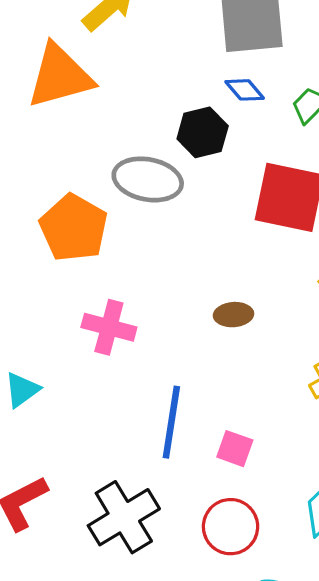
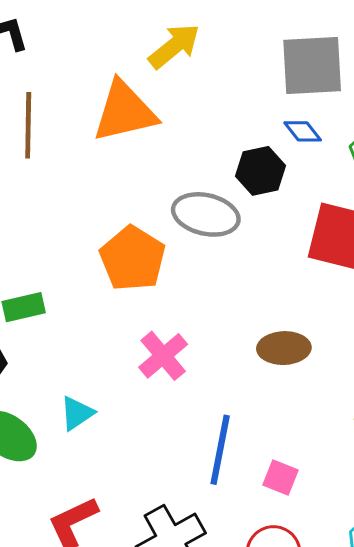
brown ellipse: (233, 315) -> (284, 348), size x1.4
pink cross: (109, 327) -> (163, 356), turned 33

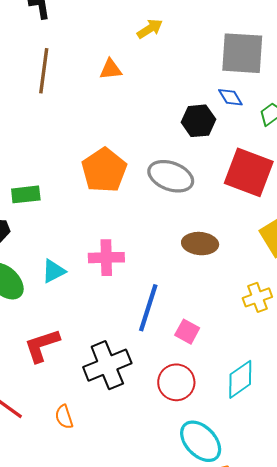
yellow arrow: (174, 46) -> (150, 29), size x0.7
orange triangle: (125, 112) -> (111, 69), size x0.5
gray ellipse: (206, 214) -> (171, 176), moved
pink cross: (163, 356) -> (106, 258), moved, turned 32

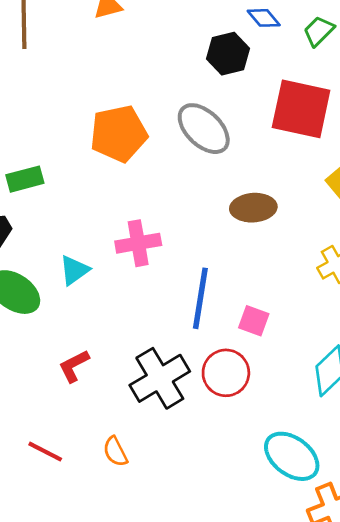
orange pentagon: (104, 170) -> (119, 134), turned 30
gray ellipse: (171, 176) -> (204, 129), turned 33
red L-shape: (42, 345) -> (74, 366), size x0.7
red circle: (176, 382) -> (226, 373), moved

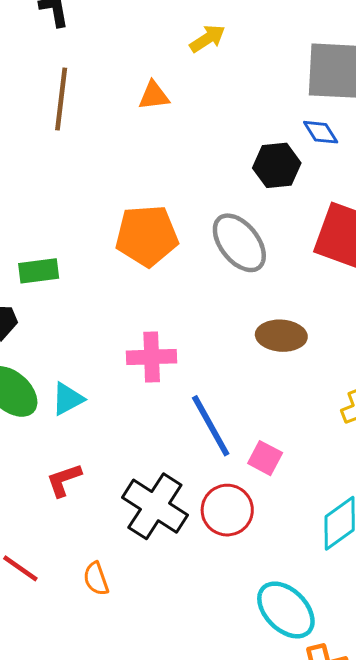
cyan triangle: (74, 270) -> (68, 399), moved
blue line: (200, 298) -> (211, 426), turned -46
black cross: (160, 378) -> (155, 506), turned -34

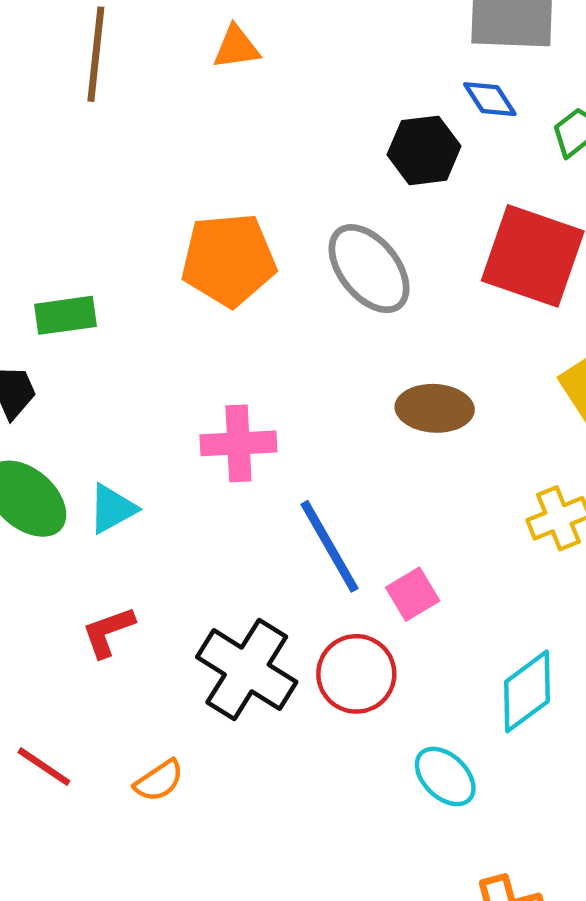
pink square: (265, 458) -> (413, 594), turned 32
orange semicircle: (96, 579) -> (159, 781), turned -104
cyan ellipse: (286, 610) -> (445, 776), moved, size x0.7

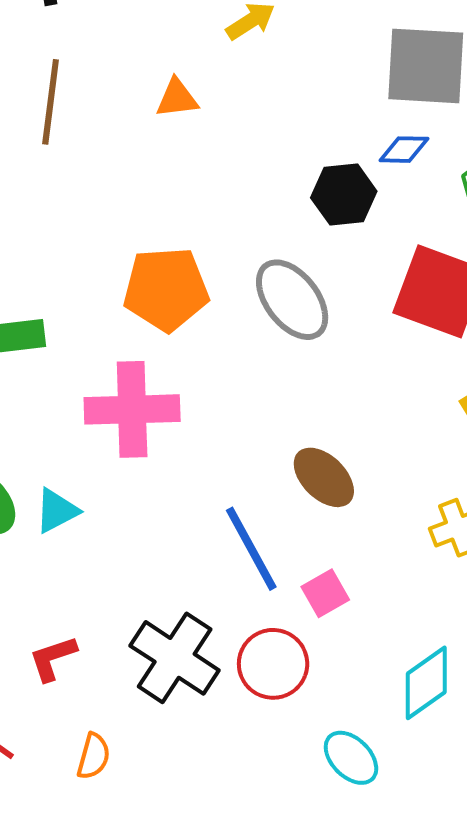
blue diamond: (490, 99) -> (404, 150), turned -57
brown ellipse: (435, 408) -> (324, 477), moved, turned 40
pink cross: (238, 443) -> (132, 409), moved, size x1.4
red L-shape: (108, 632) -> (53, 658), moved
orange semicircle: (159, 781) -> (94, 756), turned -42

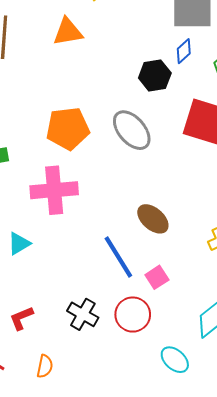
orange triangle: (177, 98) -> (68, 32), size x1.4
blue diamond: (404, 150) -> (184, 51), turned -40
black cross: (175, 658) -> (83, 314), size x0.7

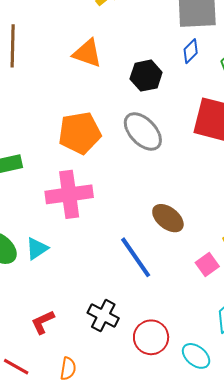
orange triangle: (68, 32) -> (87, 53), moved, turned 32
black hexagon: (155, 76) -> (146, 76), moved
pink square: (157, 277) -> (207, 264), moved
red circle: (133, 315) -> (151, 337), moved

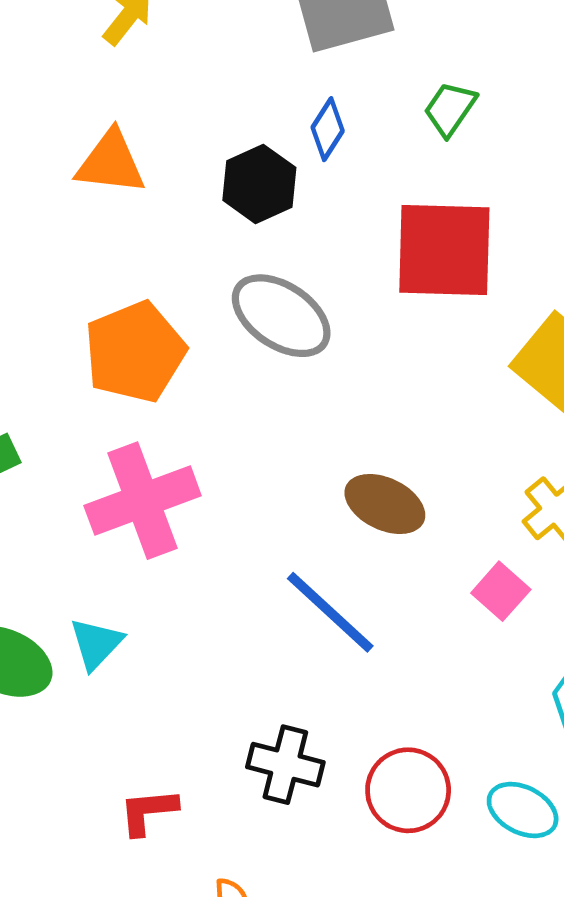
blue diamond: (191, 51) -> (328, 129), moved
red L-shape: (43, 322) -> (148, 812), turned 32

